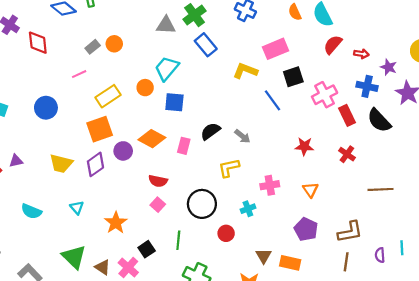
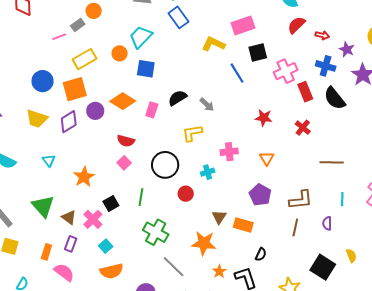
gray rectangle: (93, 47) -> (78, 25), moved
blue circle: (46, 108) -> (43, 81), moved
cyan line: (402, 248) -> (342, 199), moved

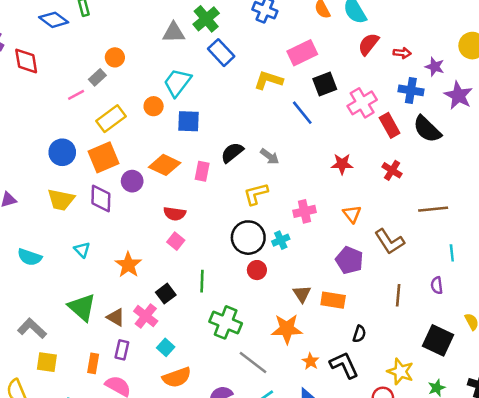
purple diamond: (69, 122) -> (101, 199), turned -50
black circle: (165, 165) -> (248, 238), moved
brown L-shape: (301, 200) -> (389, 242), moved, turned 70

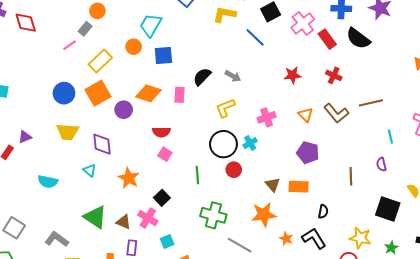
purple diamond: (101, 199) -> (102, 144), moved
brown L-shape: (389, 242) -> (336, 113), moved
green line: (202, 281) -> (197, 175), moved
cyan square: (166, 347) -> (167, 241), turned 32

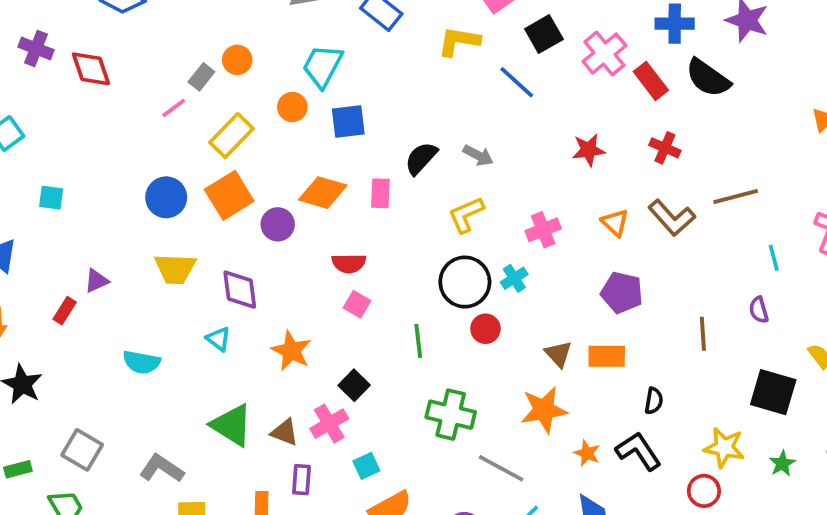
orange circle: (97, 11) -> (237, 60), moved
pink cross: (148, 218) -> (329, 424), turned 30

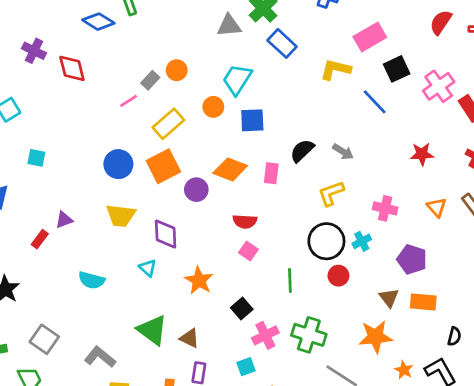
pink cross: (543, 230) -> (385, 208), turned 30
purple pentagon: (622, 293) -> (412, 259), moved
pink cross: (329, 424) -> (265, 335), moved

